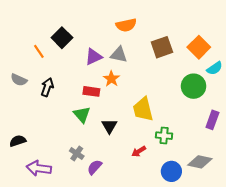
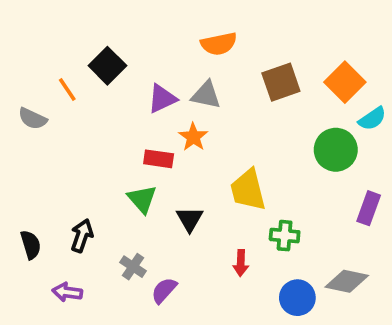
gray semicircle: (19, 80) -> (33, 119), moved
black arrow: (47, 87) -> (82, 236), moved
black semicircle: (18, 141) -> (31, 245), turned 91
red arrow: (139, 151) -> (241, 263), turned -56
purple arrow: (39, 168) -> (67, 292), size x0.7

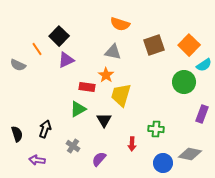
orange semicircle: (219, 44) -> (120, 24), turned 30
purple triangle: (162, 99) -> (66, 60), moved
yellow trapezoid: (248, 190) -> (121, 95), moved, turned 30
green triangle: (142, 199) -> (78, 109), turned 42
purple semicircle: (164, 290) -> (99, 159), moved

